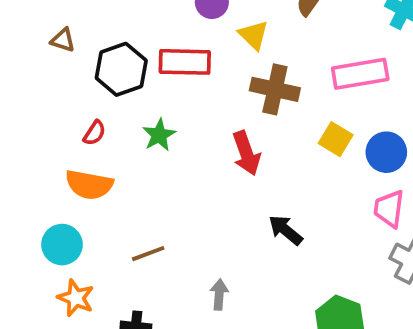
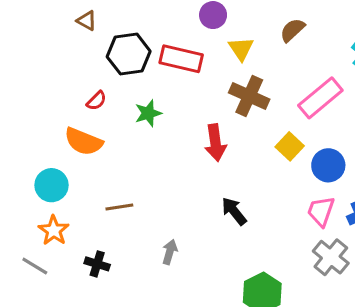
pink rectangle: (360, 74) -> (320, 98), turned -42

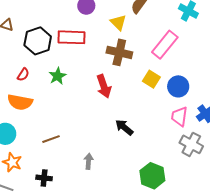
yellow triangle: (241, 49) -> (118, 22), moved

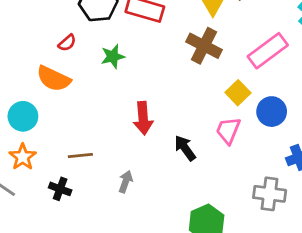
red arrow: (104, 86) -> (143, 118), moved
pink trapezoid: (179, 117) -> (228, 131), moved
brown line: (51, 139) -> (80, 155), moved
gray cross: (191, 144) -> (270, 194), turned -35

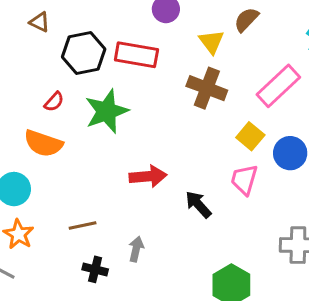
green star: (113, 56) -> (107, 111), size x1.6
red arrow: (143, 118) -> (148, 176), turned -84
black cross: (60, 189) -> (95, 269), moved

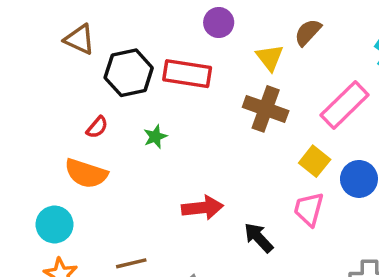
brown triangle: (40, 22) -> (79, 39), size x1.4
green star: (107, 111) -> (155, 137), size x0.5

